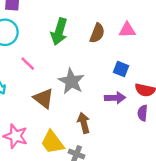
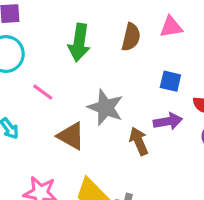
brown arrow: (84, 123) -> (139, 141), moved

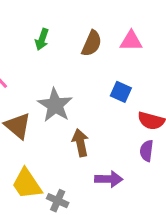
green arrow: (79, 42) -> (42, 39), size x0.6
purple arrow: (168, 121) -> (109, 179), moved

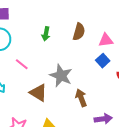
pink triangle: (131, 41) -> (106, 40), moved
blue square: (121, 92) -> (103, 61), turned 32

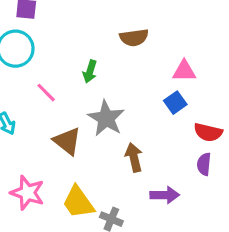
brown semicircle: (79, 32) -> (134, 38), moved, turned 60
green arrow: (46, 34) -> (90, 71), moved

